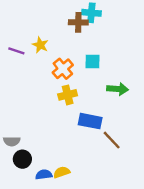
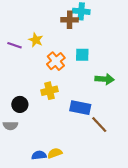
yellow cross: (68, 95) -> (50, 91), moved
black circle: (22, 159) -> (20, 104), moved

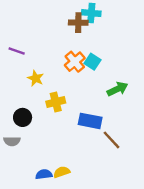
yellow star: (36, 40) -> (36, 78), moved
cyan square: (82, 55) -> (93, 62), turned 32
orange cross: (56, 61) -> (75, 62), moved
green arrow: (105, 79) -> (117, 89), turned -30

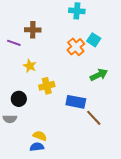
brown cross: (78, 23) -> (33, 30), moved
orange cross: (75, 62) -> (76, 47), moved
cyan square: (93, 62) -> (94, 40), moved
yellow semicircle: (62, 172) -> (40, 136), moved, turned 40

